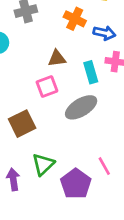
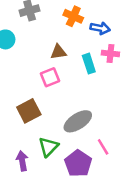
gray ellipse: (81, 107) -> (78, 121), moved

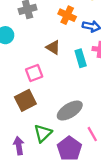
brown triangle: (58, 52) -> (53, 47), turned 40
pink square: (50, 77) -> (34, 73), moved

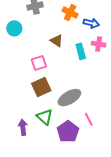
brown square: (25, 100) -> (41, 87), moved
green triangle: (43, 133) -> (45, 117), turned -36

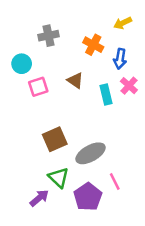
blue arrow: (91, 23) -> (120, 59), turned 84
pink cross: (99, 44) -> (129, 86), turned 32
pink square: (39, 63) -> (38, 87), moved
purple arrow: (23, 127) -> (39, 198), moved, turned 56

